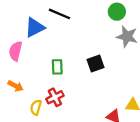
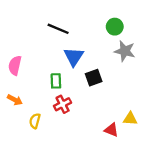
blue triangle: (35, 27) -> (74, 57), moved, turned -30
red cross: (55, 97) -> (63, 104), moved

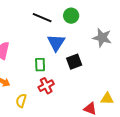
green circle: (115, 27) -> (71, 16), moved

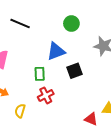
black line: (42, 18) -> (20, 24), moved
blue triangle: (56, 43) -> (56, 51), turned 36

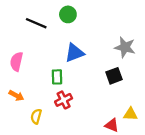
green circle: (71, 24) -> (68, 14), moved
black square: (75, 71) -> (114, 76), moved

